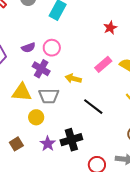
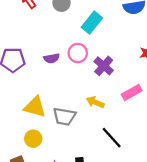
pink circle: (52, 48) -> (78, 53), moved
purple cross: (41, 69) -> (104, 66), moved
yellow circle: (36, 117) -> (33, 139), moved

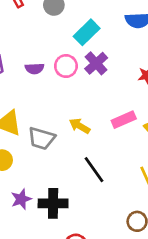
purple cross: (104, 66) -> (96, 63), moved

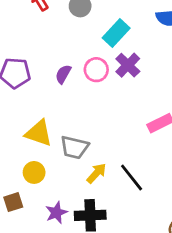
purple semicircle: (35, 69) -> (63, 74), turned 126
yellow arrow: (80, 126) -> (96, 173), moved, turned 105

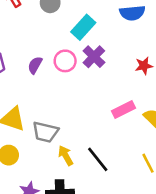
yellow arrow: (96, 173) -> (66, 156), turned -72

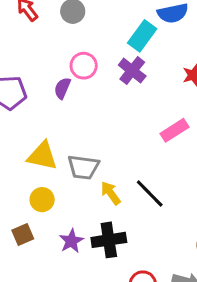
cyan rectangle: (83, 27) -> (142, 36), moved
pink circle: (65, 61) -> (84, 66), moved

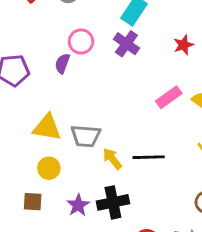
black line: (150, 193) -> (149, 157), turned -44
brown square: (23, 235) -> (33, 202), turned 30

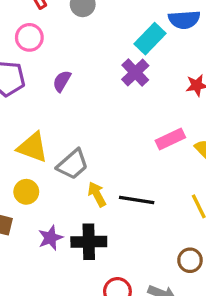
pink circle: (81, 42) -> (29, 37), moved
gray trapezoid: (86, 136) -> (73, 164), turned -56

